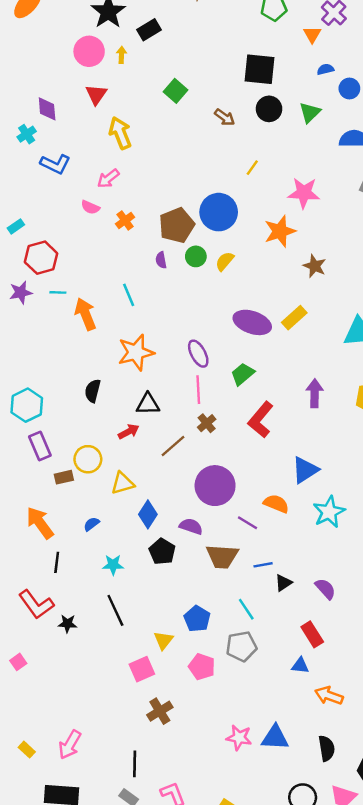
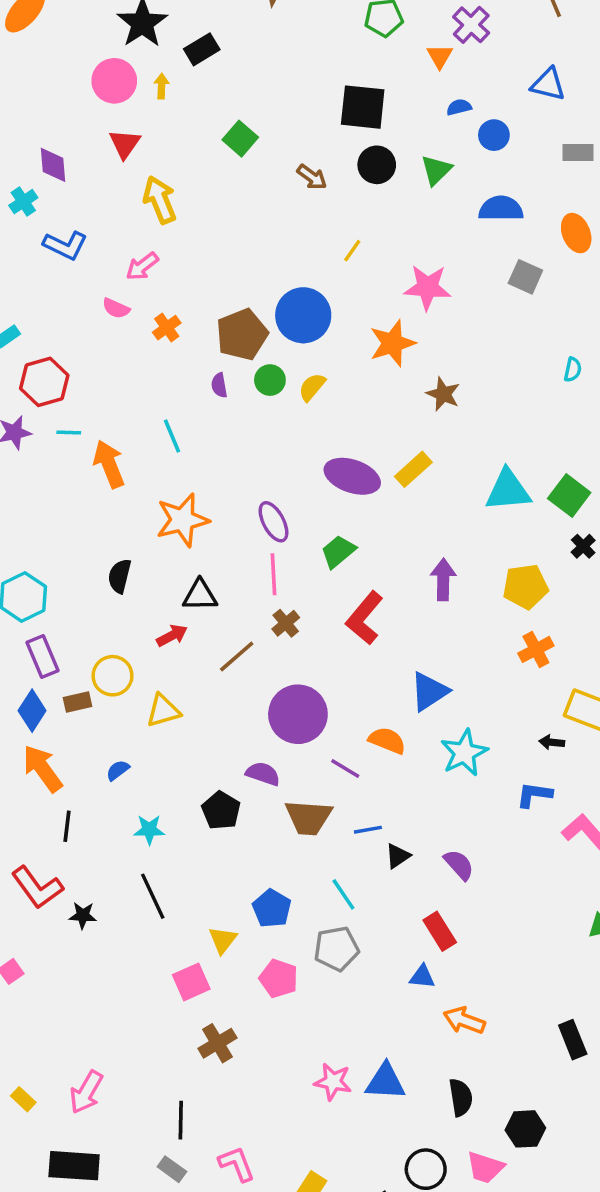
blue diamond: (148, 514) -> (32, 711), moved

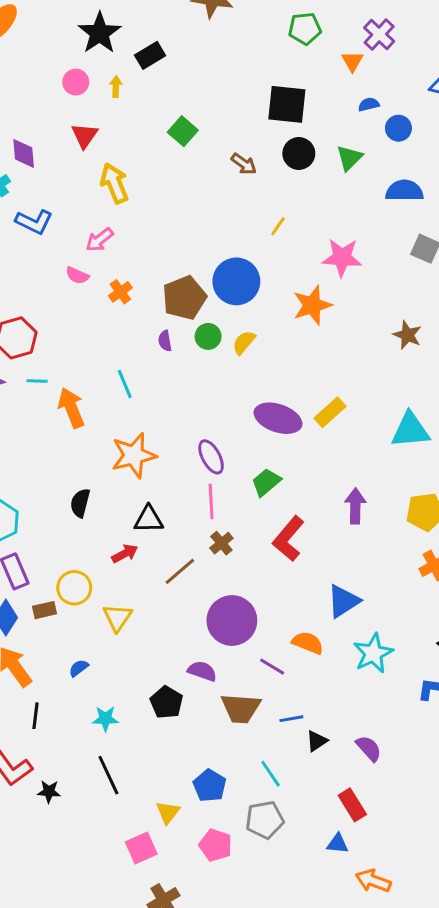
pink circle: (114, 81) -> (76, 82), size x0.7
brown star: (443, 394) -> (407, 335), moved
yellow triangle: (163, 711) -> (117, 618), turned -40

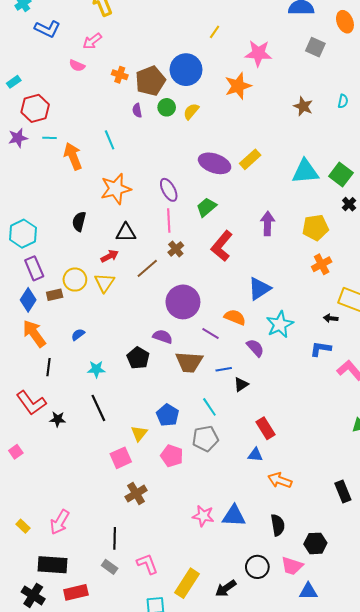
orange cross: (120, 292) -> (120, 75), moved, turned -35
yellow triangle: (117, 618) -> (104, 283), moved
purple semicircle: (369, 748) -> (255, 348), moved

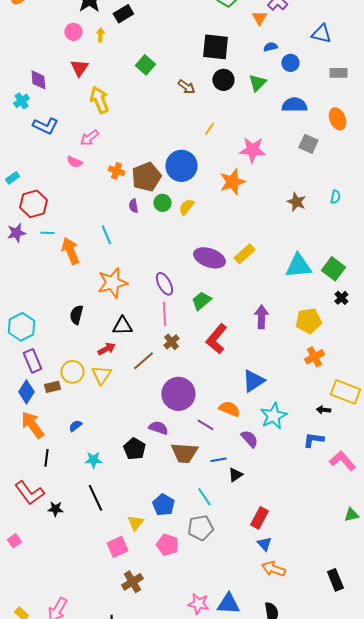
red rectangle: (265, 428) -> (259, 518), turned 60
blue triangle: (255, 455) -> (264, 544), moved, turned 42

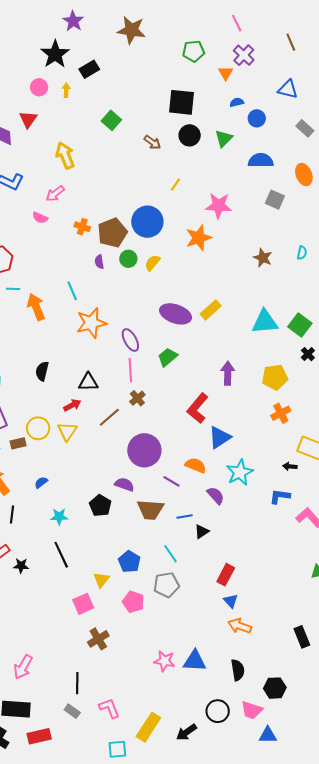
red triangle: (79, 68) -> (28, 119), moved
gray rectangle: (338, 73) -> (305, 128), turned 42
orange star: (112, 283) -> (91, 323), moved
red L-shape: (216, 339) -> (198, 408), moved

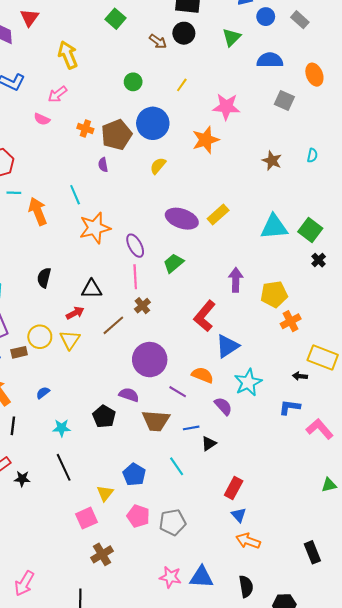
gray rectangle: (305, 128) -> (300, 20), moved
black circle: (190, 135) -> (184, 33), moved
green circle: (128, 259) -> (133, 82), moved
yellow pentagon: (275, 377) -> (274, 294), moved
gray pentagon: (166, 585) -> (172, 522), moved

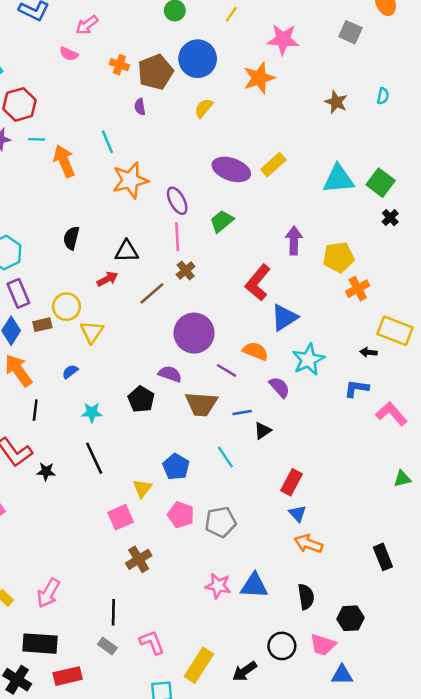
yellow triangle: (70, 340) -> (92, 332), moved

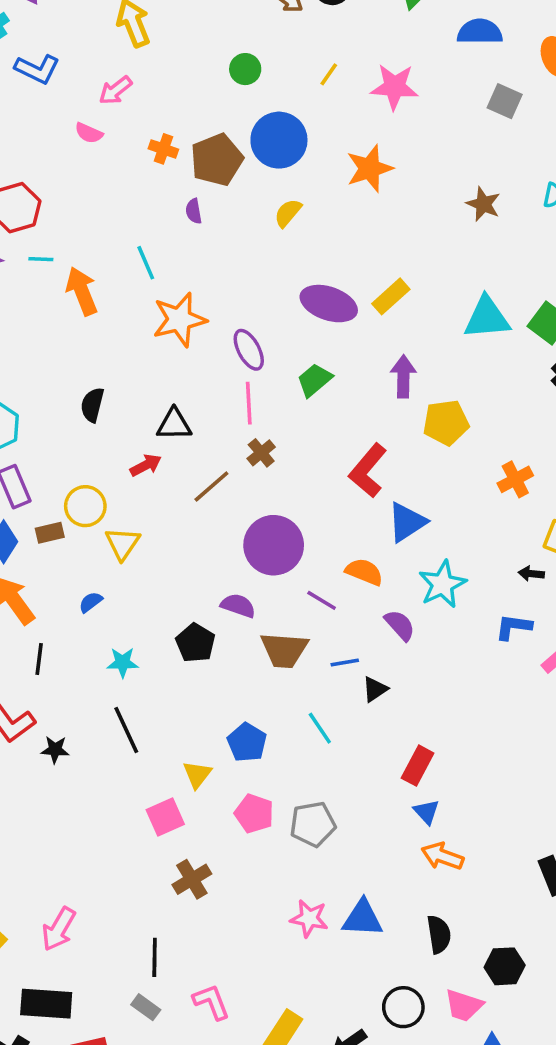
pink star: (283, 39) -> (394, 87), moved
purple arrow: (294, 240) -> (403, 376), moved
yellow pentagon: (338, 257) -> (446, 423), moved

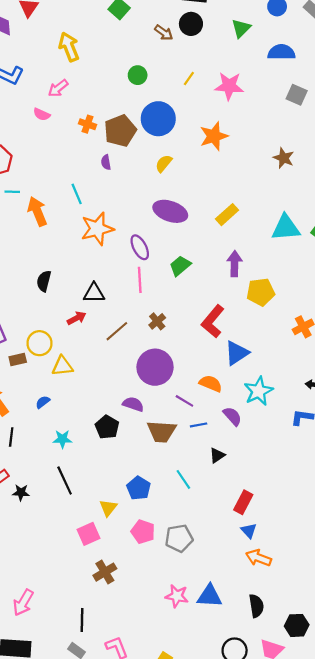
purple ellipse: (329, 304) -> (170, 211), moved
brown cross: (261, 453) -> (157, 321), moved
yellow triangle: (123, 543) -> (62, 366), turned 50
blue line: (345, 662) -> (199, 425), moved

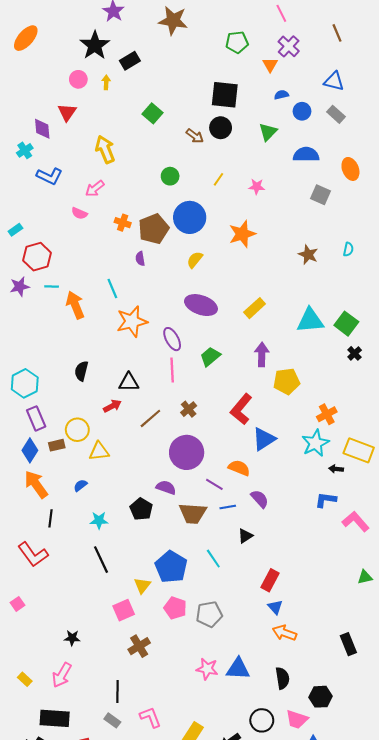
pink star: (229, 86) -> (257, 186), size x0.6
cyan star: (259, 391) -> (315, 443), moved
blue pentagon: (139, 488) -> (171, 567), size x1.4
black star: (21, 492) -> (72, 638), moved

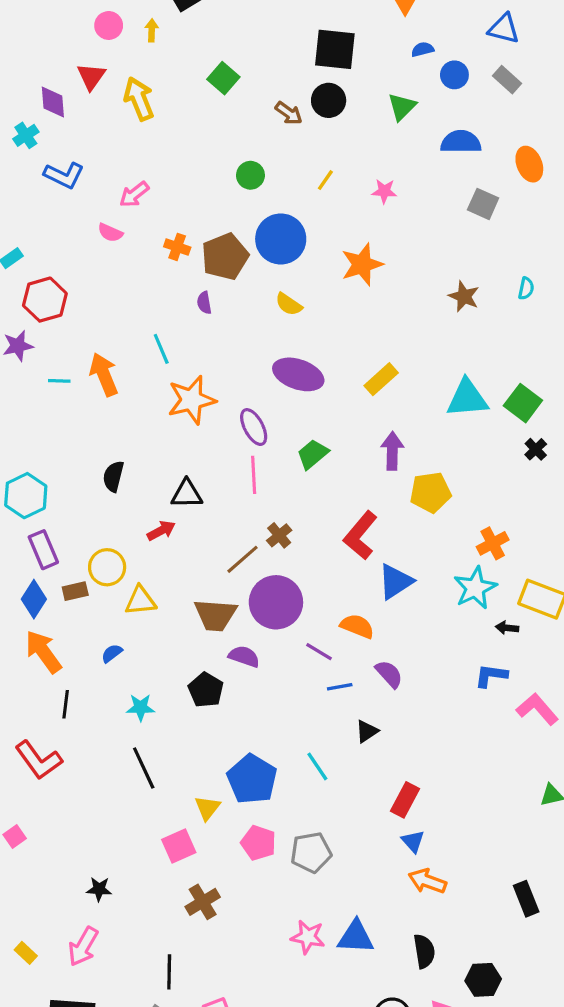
yellow arrow: (105, 149) -> (139, 99), moved
yellow semicircle: (195, 260) -> (289, 304), turned -96
cyan line: (52, 286) -> (59, 381), moved
brown line: (150, 418) -> (242, 559), moved
brown trapezoid: (193, 513) -> (215, 615), moved

